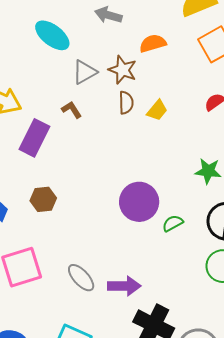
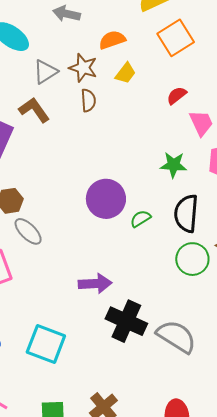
brown L-shape: (72, 110) -> (34, 110), size x1.5
yellow trapezoid: (157, 110) -> (126, 73), moved
gray ellipse: (81, 278) -> (28, 231), moved

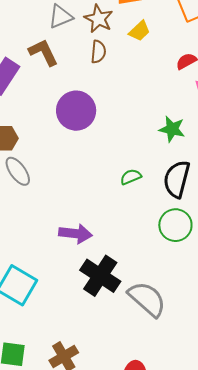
purple circle: (106, 199) -> (76, 111), moved

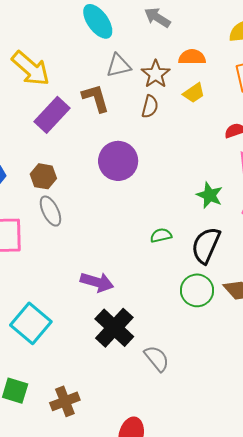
gray semicircle: (147, 299) -> (157, 358), size x0.7

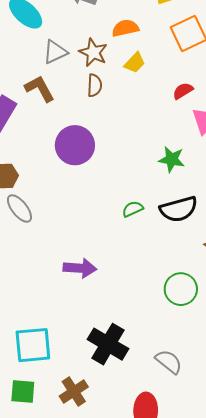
black semicircle: (206, 245) -> (179, 209), turned -117
green circle: (197, 290) -> (181, 289), moved
cyan square: (31, 323) -> (33, 345), moved, turned -33
black cross: (114, 328) -> (108, 344), moved
gray semicircle: (157, 358) -> (169, 362), moved

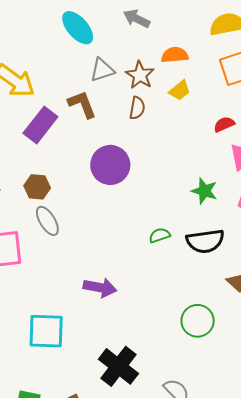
cyan square: (33, 345) -> (46, 331), moved

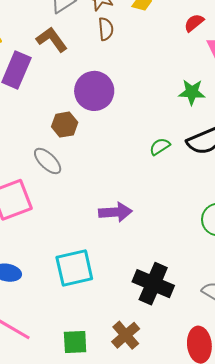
brown hexagon: (37, 187) -> (65, 125), moved

